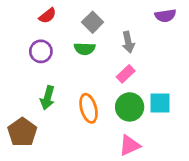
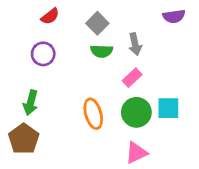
green semicircle: (85, 49) -> (102, 51), moved
green arrow: (47, 98) -> (31, 103), moved

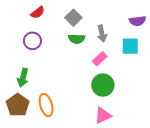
purple semicircle: (174, 16) -> (138, 21), moved
cyan square: (168, 108) -> (130, 46), moved
orange ellipse: (93, 114) -> (46, 105), moved

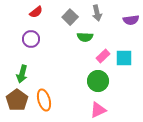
gray arrow: (102, 34) -> (97, 13), moved
green semicircle: (77, 39) -> (85, 37), moved
cyan square: (130, 46) -> (124, 58), moved
pink rectangle: (100, 59) -> (103, 56), moved

